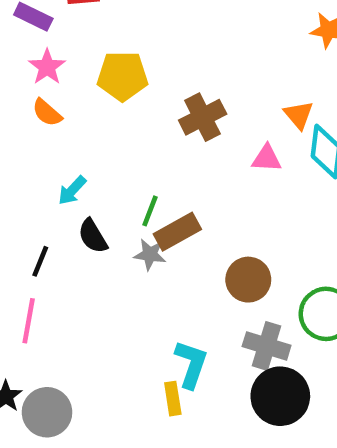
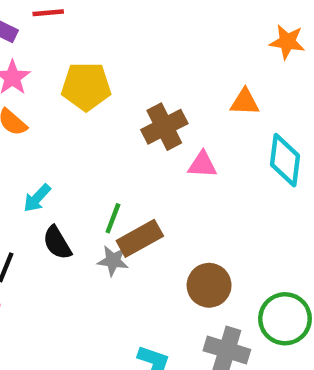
orange triangle: (299, 115) -> (245, 102), moved, turned -48
pink triangle: (267, 158) -> (202, 165), moved

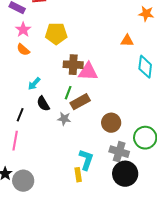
brown cross: (164, 127) -> (73, 65), moved, turned 30
pink triangle: (202, 165) -> (88, 72), moved, size x1.5
gray star: (113, 261) -> (64, 119), moved

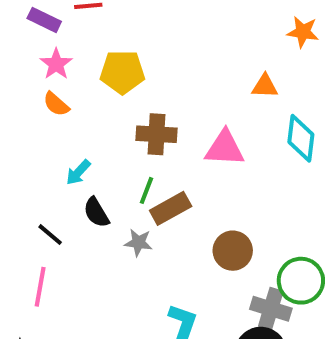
pink triangle: (88, 72) -> (225, 148), moved
black line: (20, 115) -> (50, 235), turned -72
gray cross: (119, 152) -> (271, 309), moved

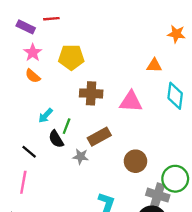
green line: (146, 190) -> (67, 126), moved

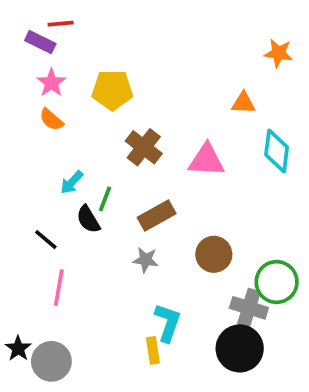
red line: (51, 19) -> (61, 24), moved
brown cross: (91, 93) -> (144, 147), turned 35
gray star: (81, 157) -> (146, 260), moved
pink line: (23, 182) -> (59, 288), moved

